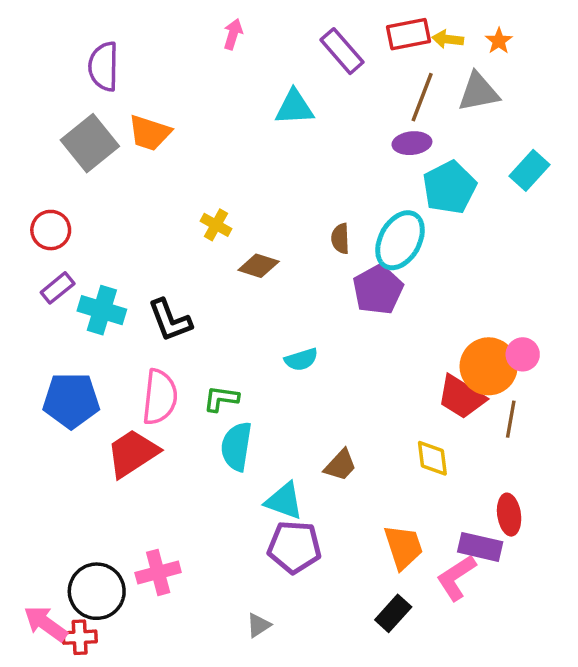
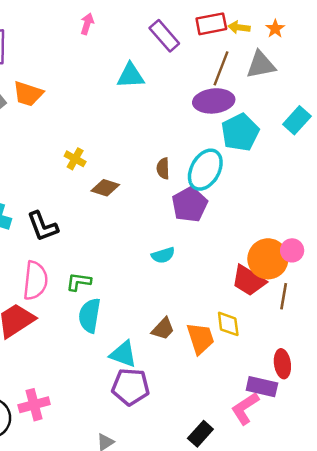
purple ellipse: (412, 143) -> (214, 101), size x1.5
cyan semicircle: (301, 359) -> (163, 255), moved
orange trapezoid: (403, 547) -> (200, 338), moved

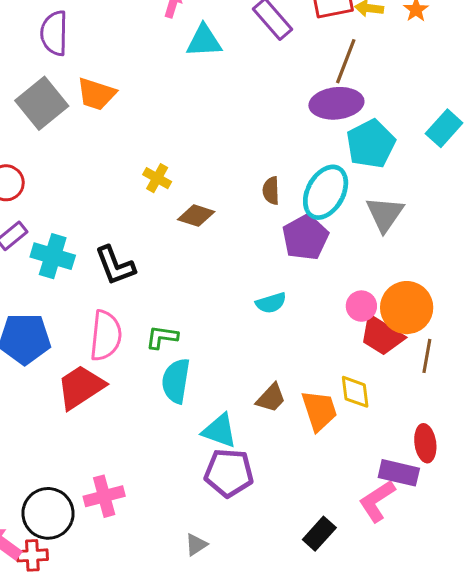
gray triangle: (261, 65) -> (385, 214), moved, turned -44
cyan triangle: (131, 76) -> (204, 41), moved
pink circle: (292, 250) -> (361, 306), moved

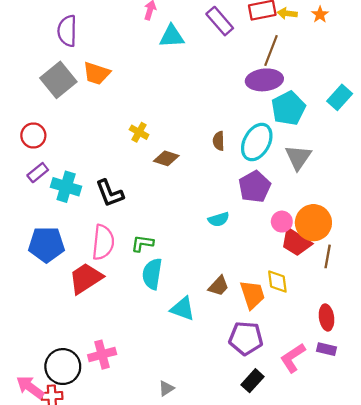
purple pentagon: (305, 237) -> (255, 187), moved
purple pentagon: (229, 473) -> (246, 338), moved
purple rectangle: (399, 473) -> (327, 349), moved, size x0.7

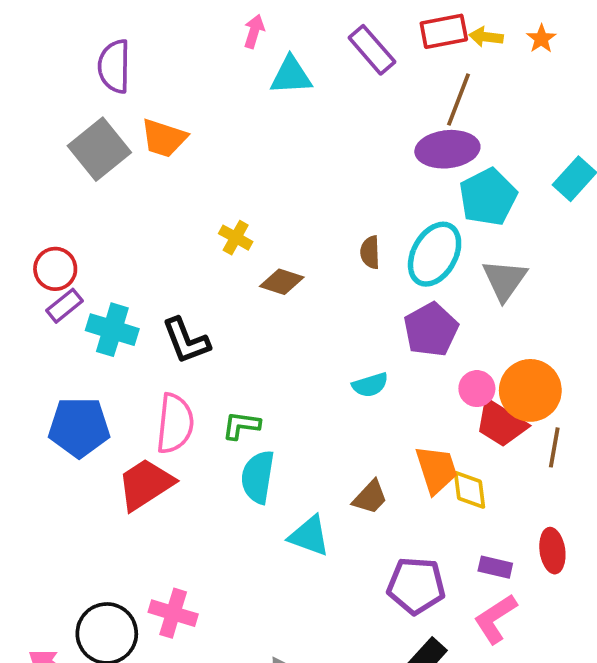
red circle: (33, 135) -> (55, 269), moved
orange trapezoid: (252, 295) -> (436, 470), moved
purple rectangle: (327, 349) -> (495, 567), moved
pink cross: (102, 355) -> (173, 613), turned 32

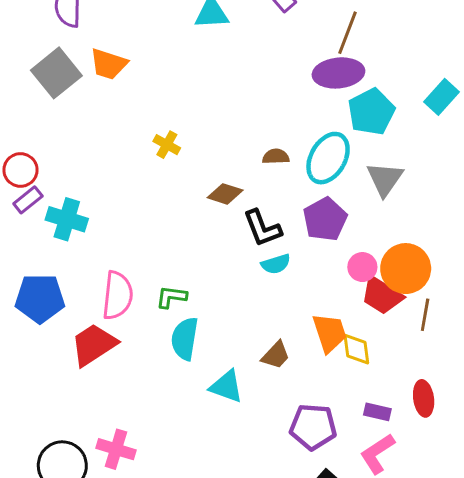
brown semicircle: (370, 252) -> (276, 157), turned 90
brown diamond: (282, 282) -> (225, 194), moved
black L-shape: (186, 341) -> (262, 228), moved

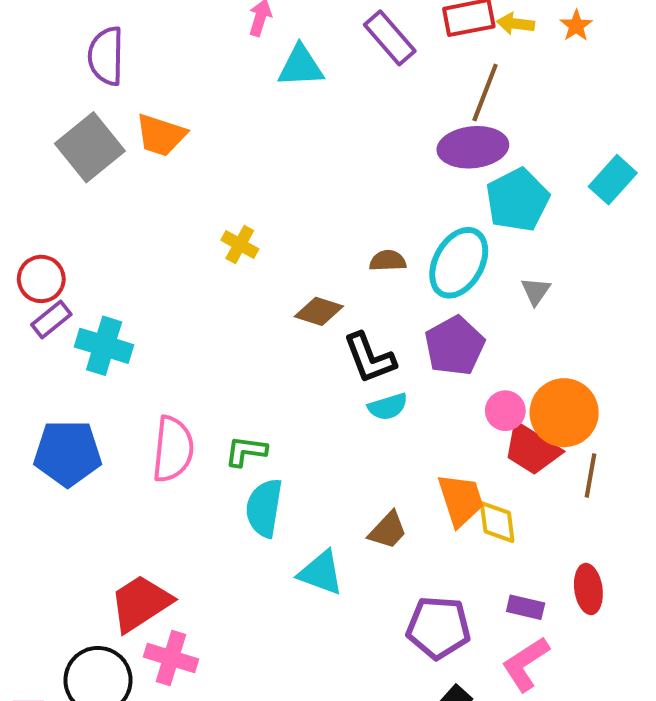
gray triangle: (385, 179) -> (536, 291), size x0.6
red trapezoid: (94, 345) -> (141, 603), moved

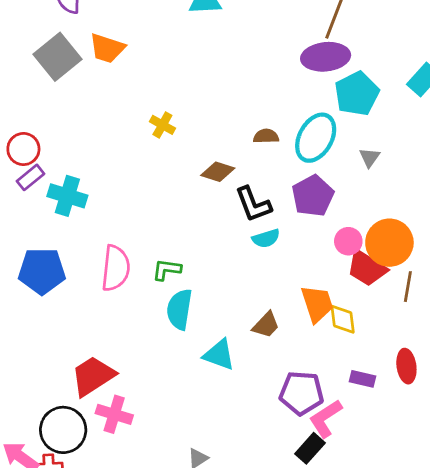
pink L-shape: (526, 664) -> (326, 419), moved

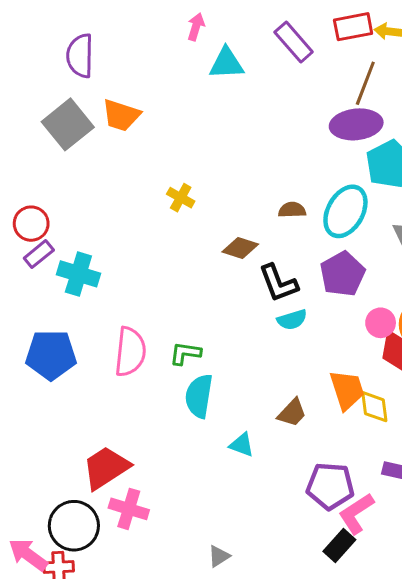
cyan triangle: (219, 355) -> (242, 445), size x0.7

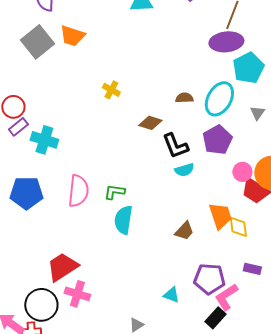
cyan triangle: (242, 445) -> (171, 295), moved

